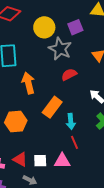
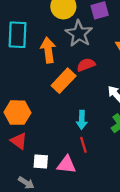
orange arrow: (28, 83) -> (48, 50), moved
orange rectangle: (52, 107) -> (64, 81), moved
red triangle: (20, 159) -> (19, 141), moved

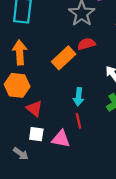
orange arrow: (48, 50) -> (20, 52), moved
red triangle: (19, 141) -> (34, 109), moved

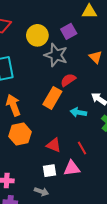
cyan arrow: (79, 97) -> (78, 112), moved, turned 112
red triangle: (34, 109) -> (54, 145), moved

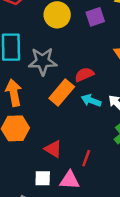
gray star: (56, 55) -> (43, 61), moved, turned -30
cyan arrow: (78, 112) -> (91, 100), moved
red line: (82, 148) -> (86, 158), turned 40

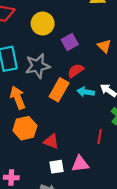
purple square: (95, 17) -> (70, 42), moved
red triangle: (53, 149) -> (51, 141), moved
red line: (86, 158) -> (100, 137), moved

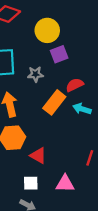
purple square: (70, 42) -> (59, 54), moved
gray star: (38, 66) -> (35, 74), size x0.6
white square: (56, 167) -> (31, 183), moved

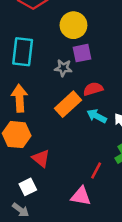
gray star: (35, 74) -> (63, 68), moved
white square: (31, 183) -> (28, 187), turned -35
pink triangle: (65, 184) -> (81, 196), moved

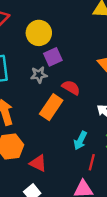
red semicircle: (93, 89) -> (71, 88), turned 60
cyan arrow: (97, 116) -> (80, 140), moved, turned -78

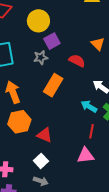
red semicircle: (71, 88) -> (77, 61), moved
cyan arrow: (80, 140) -> (89, 106), moved, turned 98

